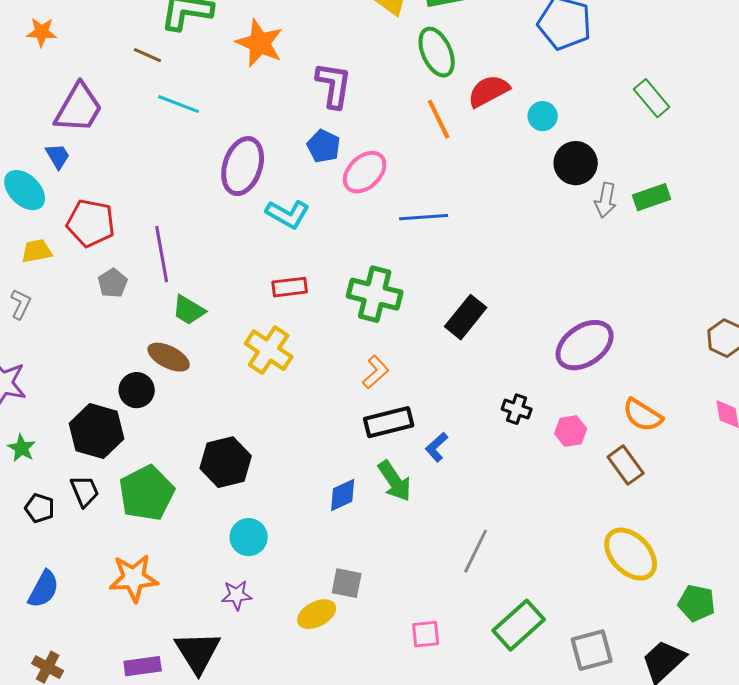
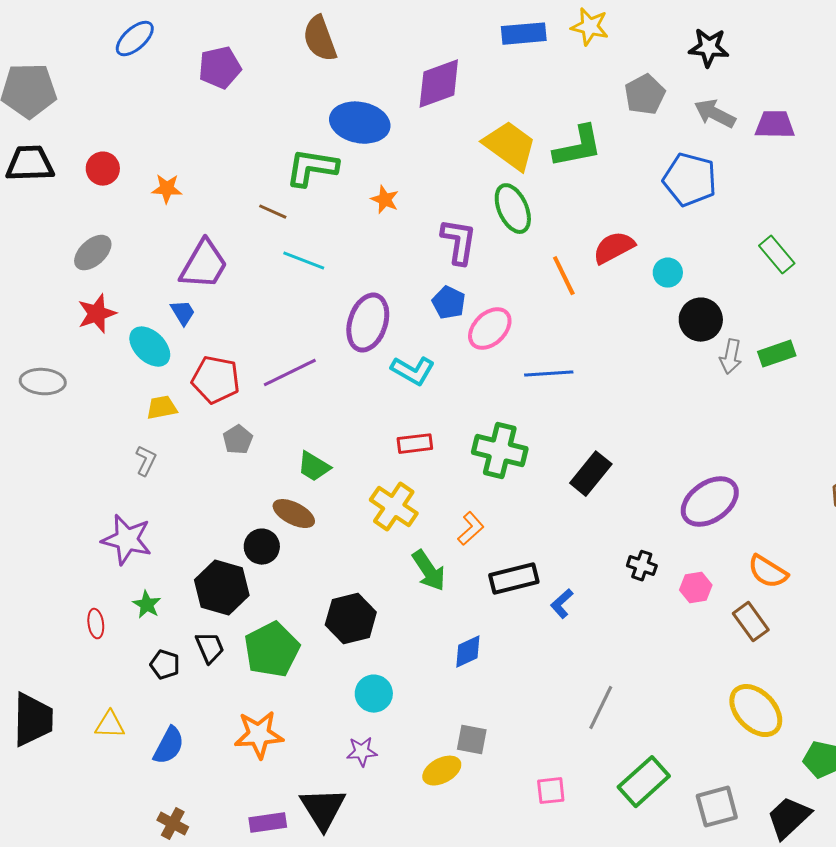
orange star: (260, 43) -> (385, 200), size x0.6
green ellipse: (437, 52) -> (513, 209), moved
purple line: (162, 254) -> (290, 373), moved, turned 74
orange L-shape: (376, 372) -> (471, 529), moved
green arrow: (395, 481) -> (429, 571), moved

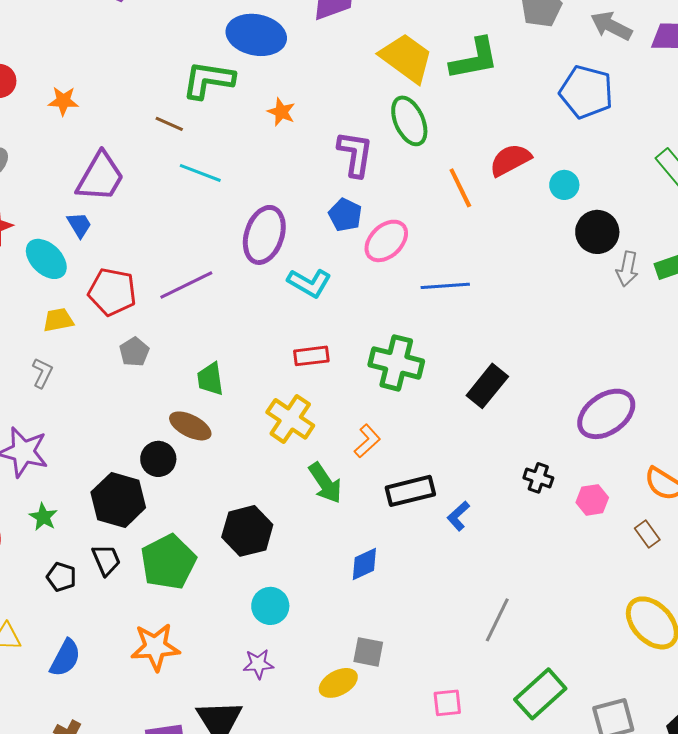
green trapezoid: (314, 467) -> (210, 379), turned 51
brown rectangle: (751, 622) -> (647, 534), size x0.7

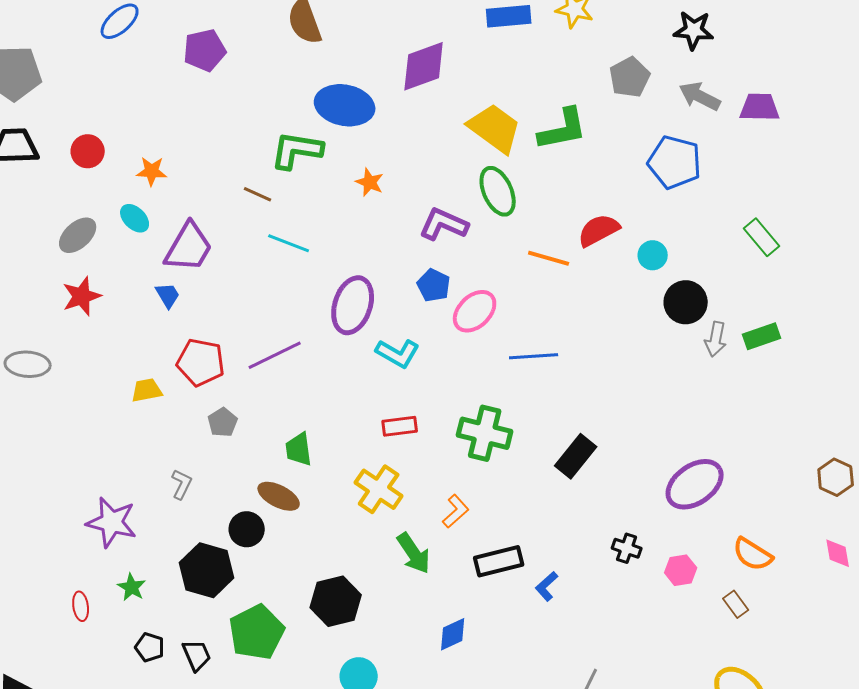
purple L-shape: (355, 154) -> (444, 224), turned -75
orange line: (460, 188) -> (549, 258), turned -48
cyan ellipse: (46, 259) -> (135, 218), moved, size x0.7
gray L-shape: (42, 373) -> (182, 484), moved
black trapezoid: (106, 560) -> (197, 655), moved

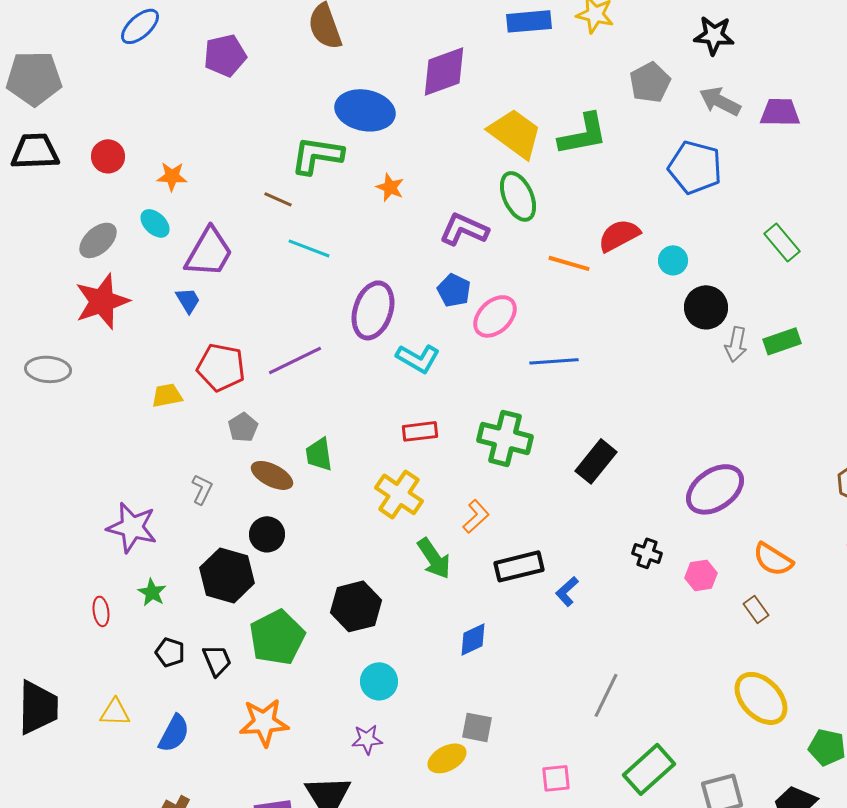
red star: (82, 296) -> (102, 301), size x1.4
brown ellipse: (279, 496) -> (272, 475), moved

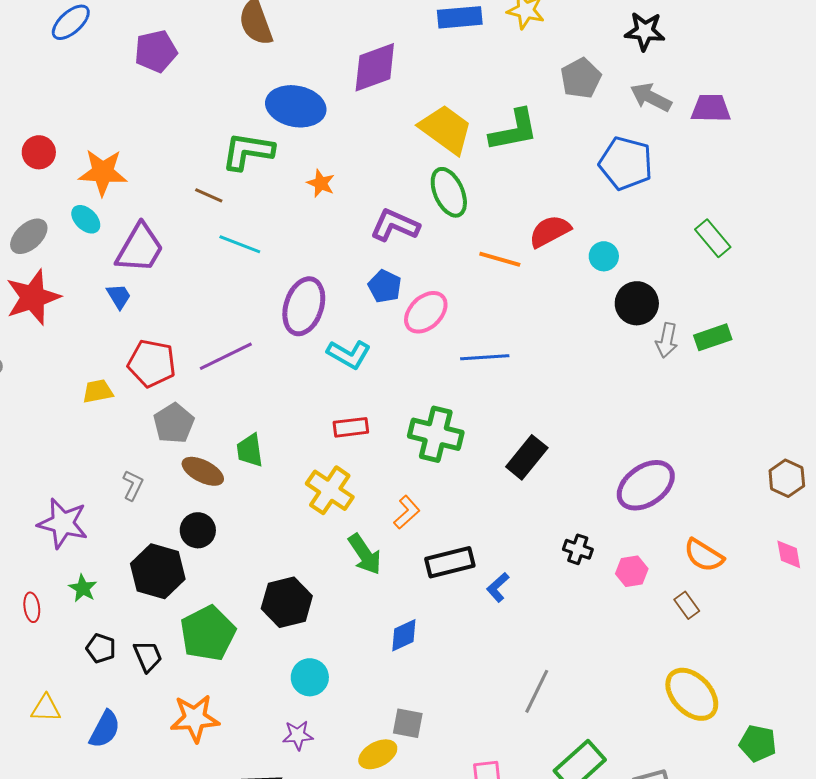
orange star: (172, 176) -> (103, 172), size x1.6
gray pentagon: (243, 427) -> (174, 423), size x1.4

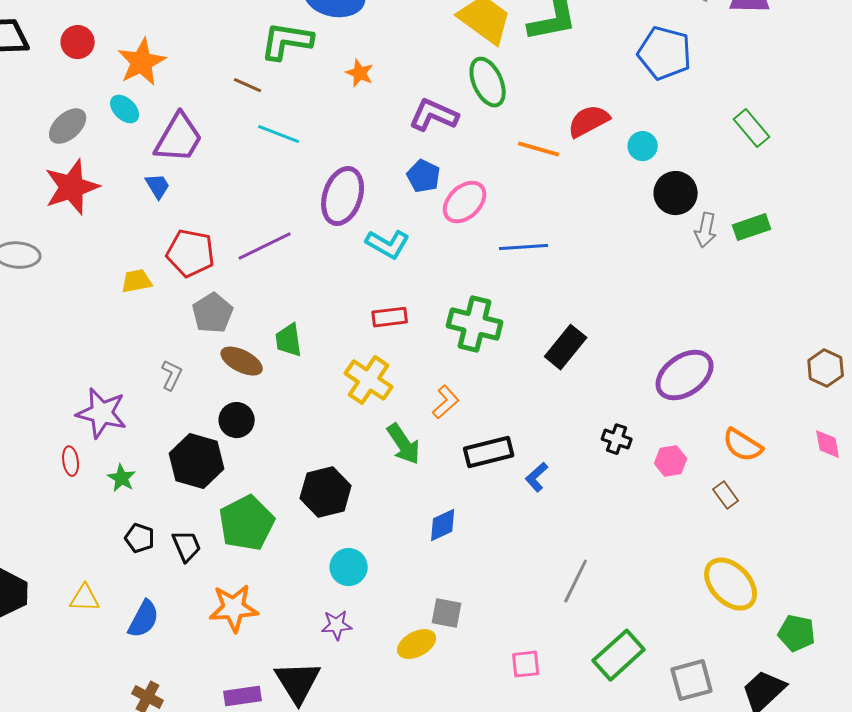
orange star: (103, 172) -> (142, 62), turned -30
red ellipse: (32, 607) -> (71, 461), moved

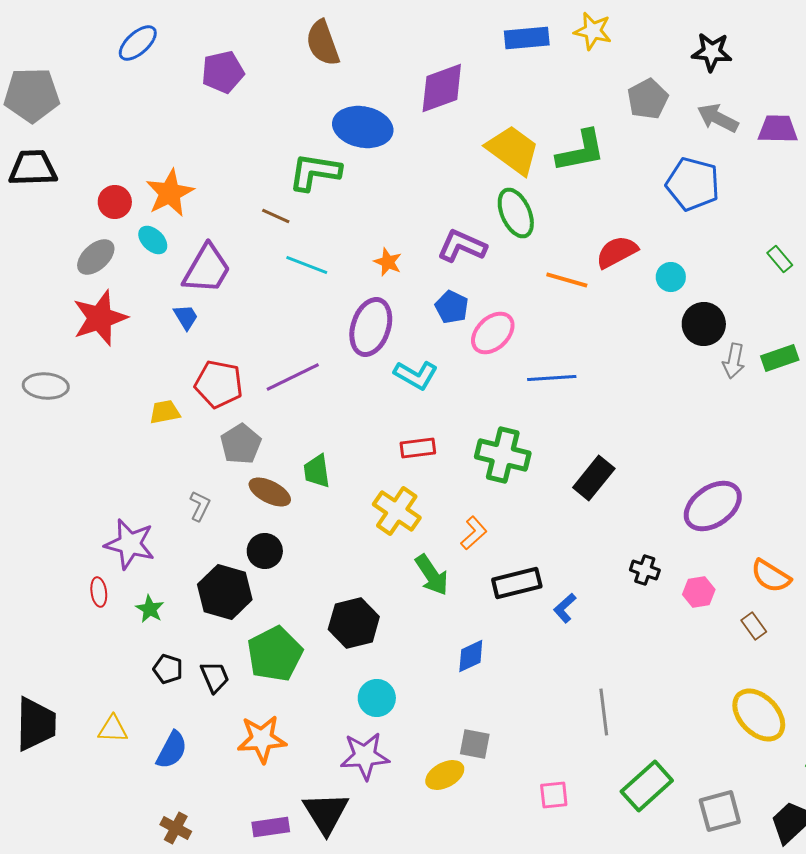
red circle: (78, 42) -> (115, 202), moved
orange star: (360, 73) -> (388, 262), moved
green rectangle: (752, 128) -> (780, 259), size x0.7
gray line: (576, 581) -> (604, 712), turned -33
purple star: (337, 625) -> (365, 756), size x1.6

